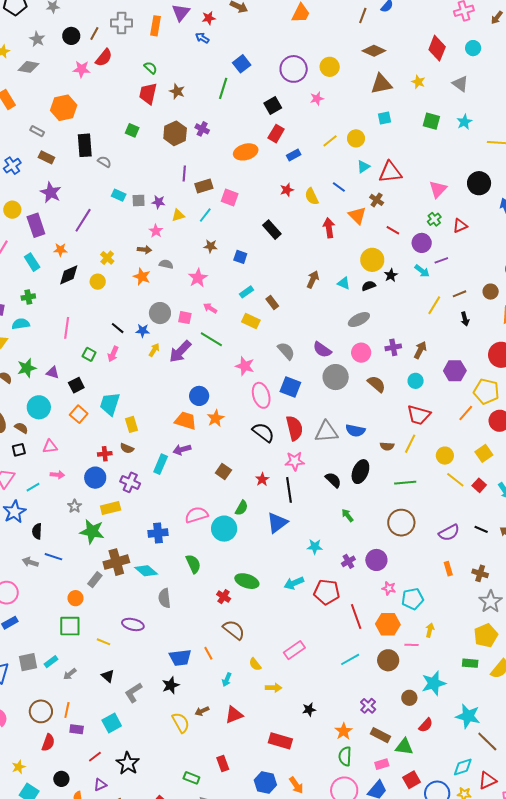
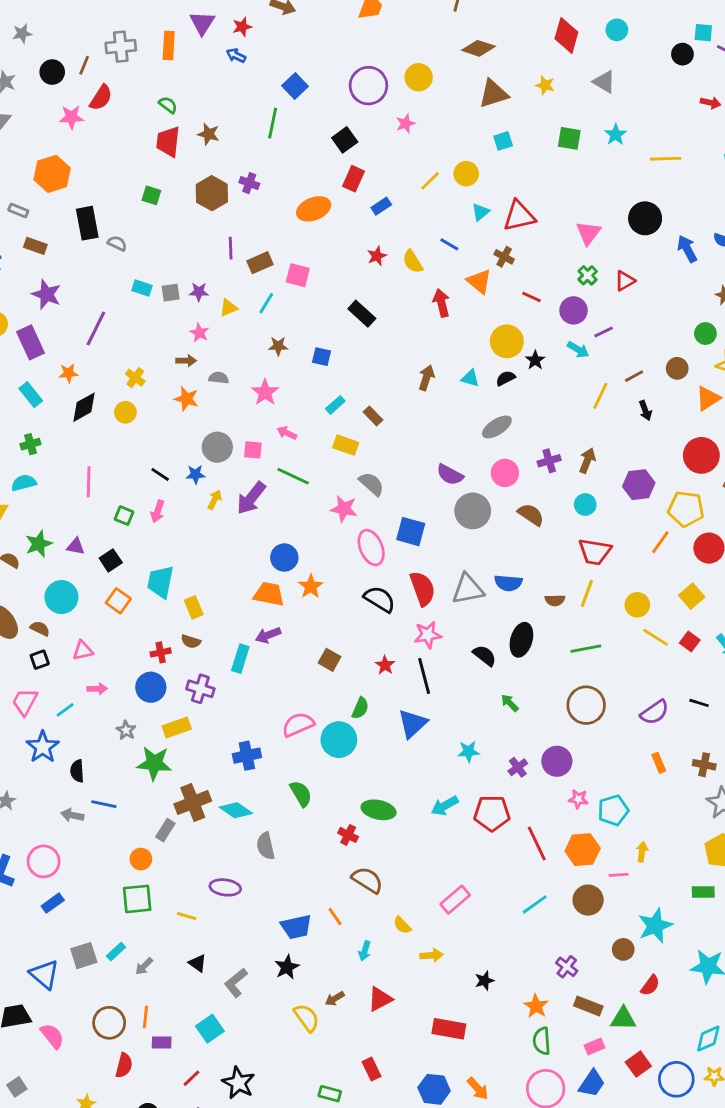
gray semicircle: (286, 351) -> (372, 484), moved

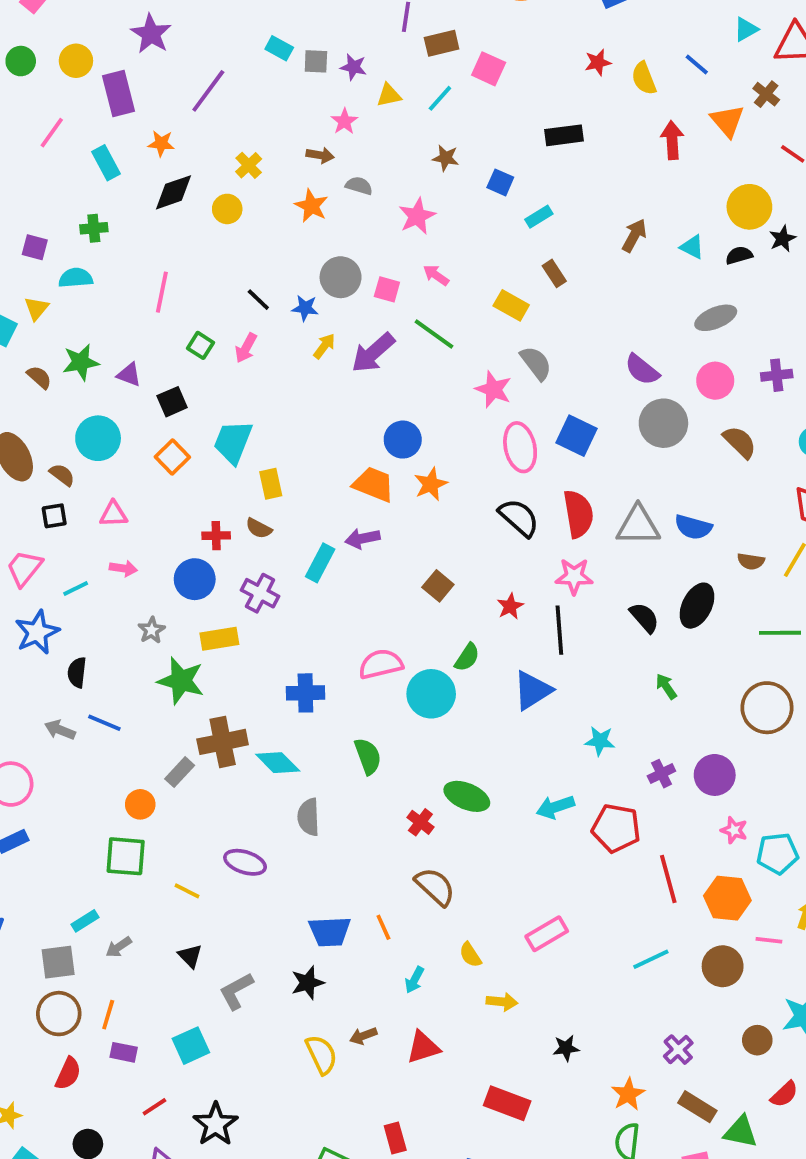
black rectangle: (362, 314) -> (564, 135), turned -60
cyan rectangle: (335, 405) -> (539, 217), moved
gray square: (84, 956) -> (58, 962), moved

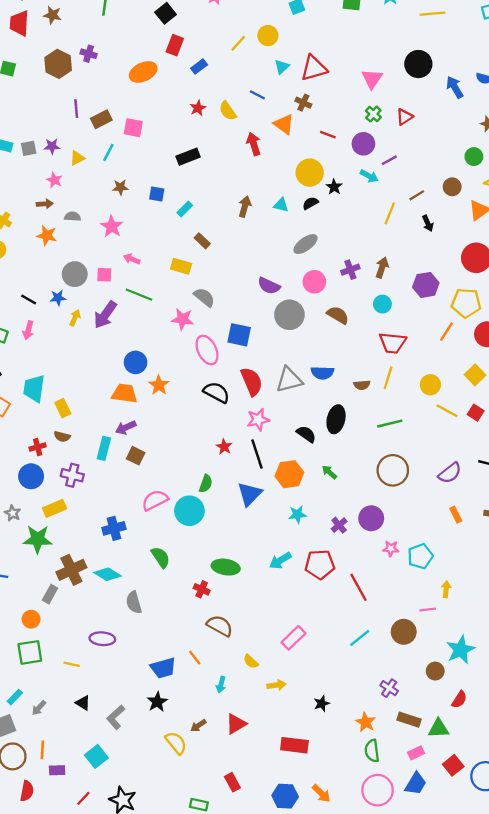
brown square: (438, 586) -> (136, 456), moved
orange hexagon: (727, 898) -> (289, 474), moved

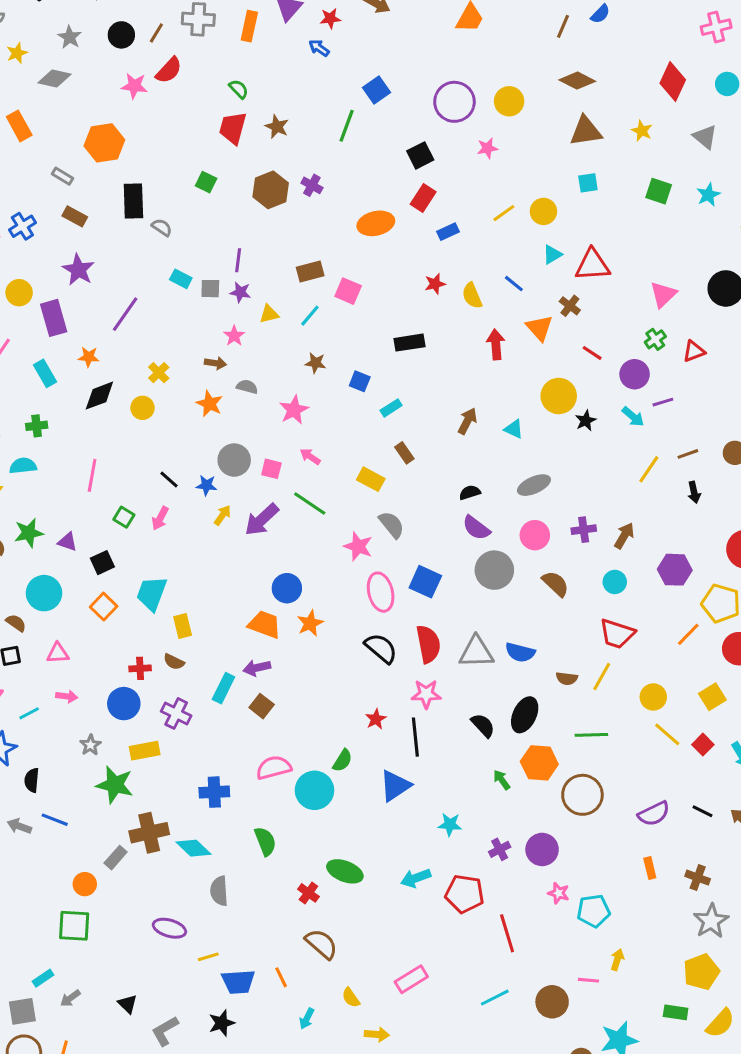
purple line: (76, 109) -> (238, 260), moved
black semicircle: (310, 203) -> (470, 492), moved
orange hexagon: (289, 474) -> (539, 763), moved
yellow line: (72, 664) -> (208, 957), moved, turned -42

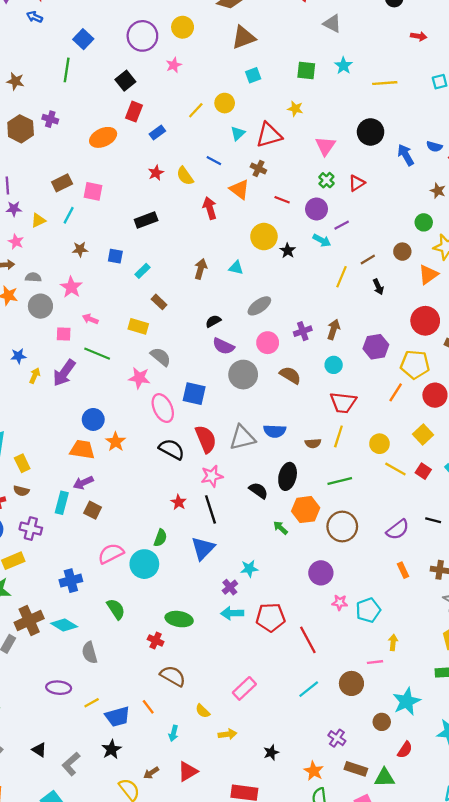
yellow star: (642, 131) -> (295, 109), moved
gray circle: (234, 460) -> (40, 306), moved
purple cross: (500, 849) -> (230, 587), moved
cyan arrow: (416, 878) -> (232, 613), turned 30

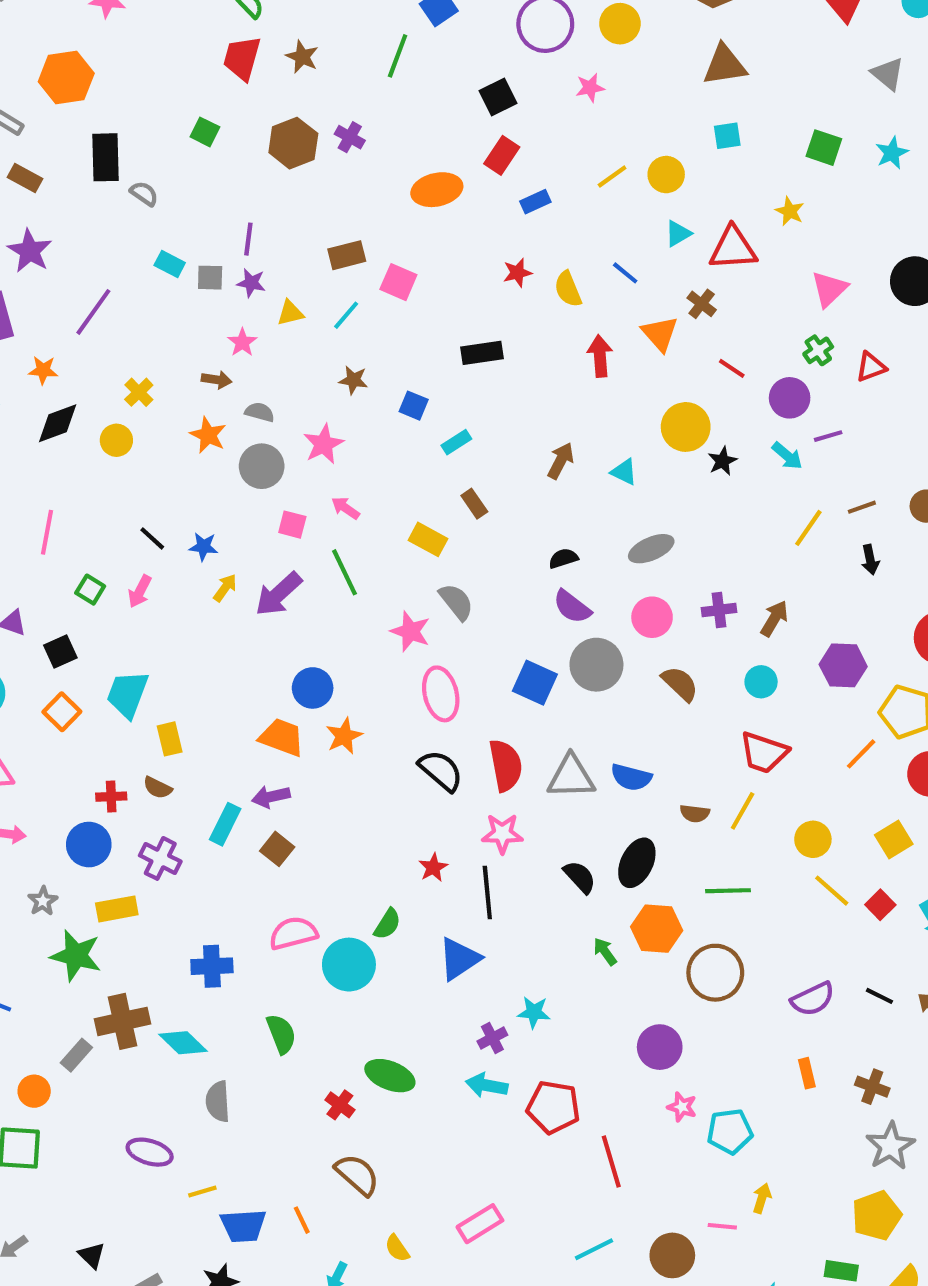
green line: (97, 354) -> (345, 572), turned 30
blue square: (194, 394) -> (535, 683), moved

